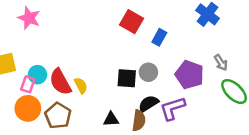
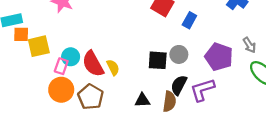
black semicircle: (148, 104) -> (179, 85), turned -30

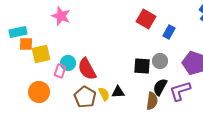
yellow semicircle: (113, 67) -> (104, 94), moved
orange circle: (61, 90) -> (39, 92), moved
black triangle: (142, 100) -> (118, 92), moved

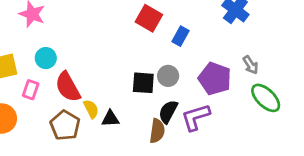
cyan circle: (68, 63) -> (46, 58), moved
yellow semicircle: (104, 94) -> (91, 109), moved

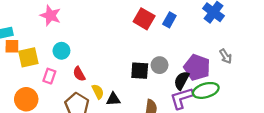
blue rectangle: (180, 36) -> (169, 20), moved
red semicircle: (68, 87) -> (79, 74), size x0.6
green ellipse: (266, 98) -> (206, 90), moved, turned -60
black semicircle: (168, 112) -> (182, 81), moved

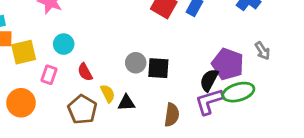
gray circle: (160, 65) -> (136, 63), moved

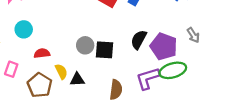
red semicircle: (85, 72) -> (42, 53), turned 112
pink rectangle: (49, 75) -> (11, 69), moved
black semicircle: (209, 80) -> (139, 40), moved

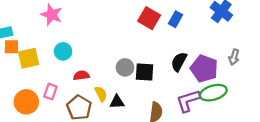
gray arrow: (193, 35) -> (234, 57), turned 49

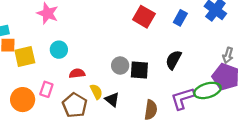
blue rectangle: (175, 19) -> (180, 18), moved
purple pentagon: (204, 69) -> (226, 77), moved
black triangle: (117, 102) -> (112, 100), turned 42

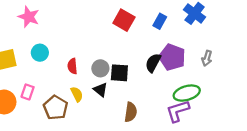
red semicircle: (77, 73) -> (72, 66), moved, turned -88
purple pentagon: (226, 77) -> (172, 57), moved
purple L-shape: (183, 98) -> (178, 111), moved
black triangle: (112, 100) -> (100, 90), moved

